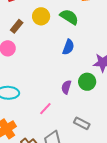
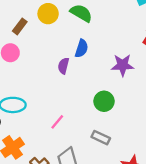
green circle: (87, 82) -> (104, 101), moved
purple semicircle: (66, 87) -> (63, 66), moved

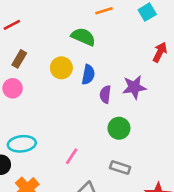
yellow circle: (48, 14) -> (61, 68), moved
purple semicircle: (63, 66) -> (105, 94), moved

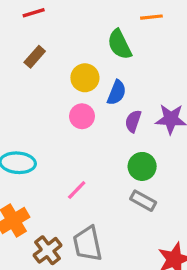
green semicircle: (83, 37) -> (119, 44), turned -150
pink circle: (13, 88) -> (82, 116), moved
gray rectangle: (120, 168) -> (143, 201), moved

